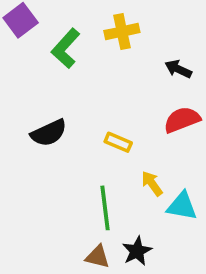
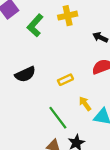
yellow rectangle: (118, 142) -> (65, 80), turned -48
green line: (105, 208) -> (58, 118), turned -30

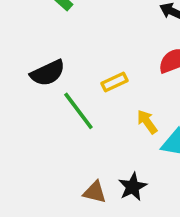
green line: (58, 118) -> (78, 111), moved

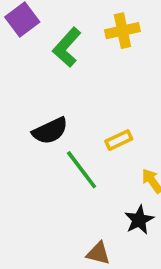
black star: (133, 187) -> (139, 220), moved

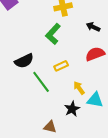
green L-shape: (67, 47) -> (53, 34), moved

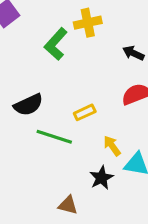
green L-shape: (53, 34) -> (56, 44), moved
green line: (41, 82) -> (54, 137), turned -35

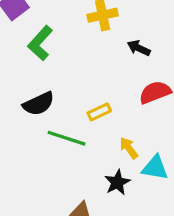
green L-shape: (56, 44) -> (40, 43), moved
black arrow: (133, 53) -> (139, 48), moved

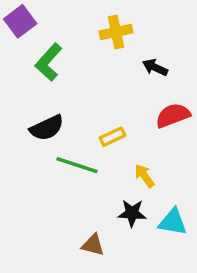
cyan triangle: (155, 168) -> (173, 222), moved
black star: (117, 182) -> (132, 213), turned 30

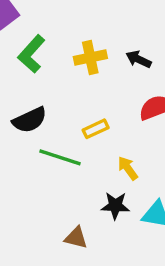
yellow cross: (116, 32) -> (90, 57), moved

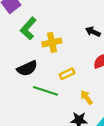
yellow cross: (90, 57) -> (52, 42), moved

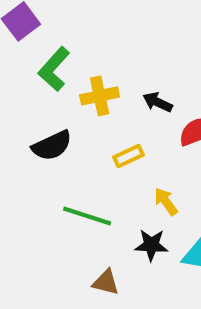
black arrow: (93, 32) -> (158, 102), moved
green line: (45, 91) -> (87, 216), moved

